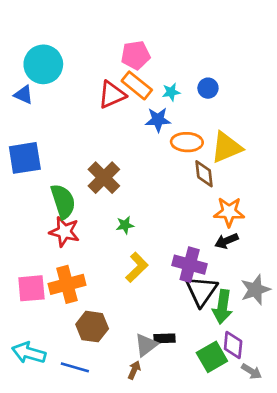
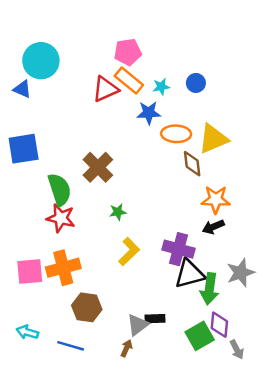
black triangle: (201, 291) -> (190, 274), turned 40
cyan arrow: (29, 353) -> (27, 332), size x0.7
gray arrow: (251, 371) -> (237, 350), turned 30

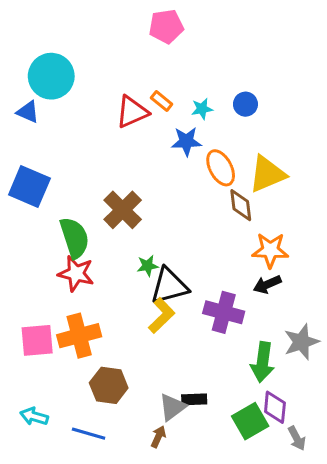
pink pentagon: (128, 52) -> (166, 26), moved
orange rectangle: (129, 80) -> (162, 101), size x0.6
orange ellipse: (176, 134) -> (221, 168), turned 60
blue square: (24, 149) -> (29, 186), turned 32
black triangle: (190, 274) -> (169, 286), moved

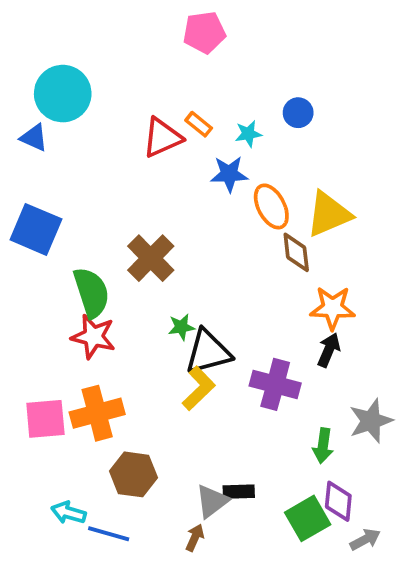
blue circle: (245, 104) -> (298, 113), moved
black arrow: (267, 284) -> (329, 350), turned 136
green arrow: (263, 362) -> (323, 446), size x0.7
cyan arrow: (34, 416) -> (68, 513), moved
gray arrow: (297, 438) -> (365, 539), turned -90

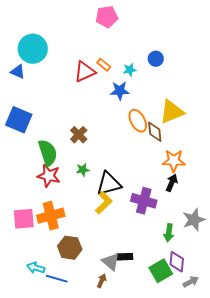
orange ellipse: (271, 206) -> (138, 121), moved
brown cross: (151, 258) -> (79, 135), size x0.7
green star: (181, 327) -> (83, 170), moved
gray triangle: (212, 501) -> (111, 262), turned -42

